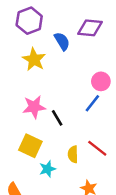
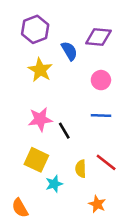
pink circle: (101, 81) -> (101, 80), moved
blue line: (92, 103) -> (101, 115), turned 54

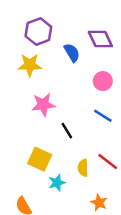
purple diamond: (98, 37) -> (100, 39), turned 60
yellow star: (40, 70) -> (30, 65), moved, turned -30
blue line: (101, 115) -> (103, 116), turned 30
pink star: (40, 119) -> (43, 105), moved

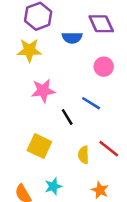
blue semicircle: (72, 53) -> (72, 38), turned 120
blue line: (103, 116) -> (91, 103), moved
cyan star: (57, 183) -> (53, 186), moved

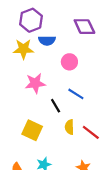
blue semicircle: (72, 38) -> (47, 40), moved
pink circle: (104, 67) -> (69, 62), moved
yellow semicircle: (84, 155) -> (69, 127), moved

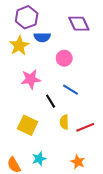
yellow star: (24, 49) -> (19, 46), turned -30
red line: (91, 132) -> (85, 127), turned -60

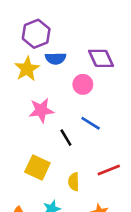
purple diamond: (79, 24) -> (101, 58), moved
yellow semicircle: (64, 122) -> (74, 182), moved

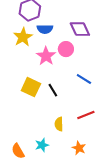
pink star: (41, 110) -> (46, 56), moved, turned -30
blue line: (91, 123) -> (84, 79), moved
yellow square: (37, 167) -> (31, 87), moved

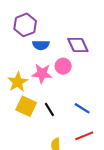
yellow star: (23, 37) -> (18, 82), moved
pink star: (46, 56) -> (42, 74), turned -30
blue line: (84, 79) -> (82, 108), moved

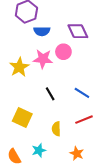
yellow square: (26, 106) -> (22, 117), moved

